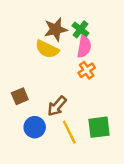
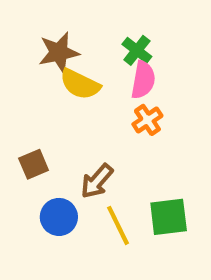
brown star: (56, 29) -> (59, 52), moved

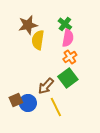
yellow semicircle: (80, 84) -> (38, 40), turned 72
brown square: (34, 164) -> (16, 100), moved
green square: (169, 217) -> (68, 78), moved, turned -30

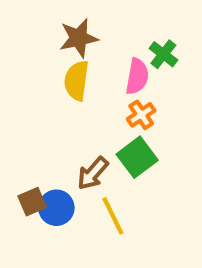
green cross: (65, 24) -> (163, 54), moved
brown star: (28, 25) -> (79, 38), moved

